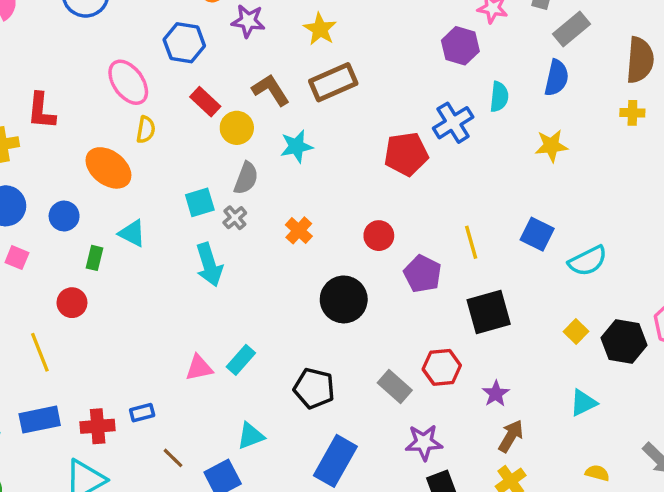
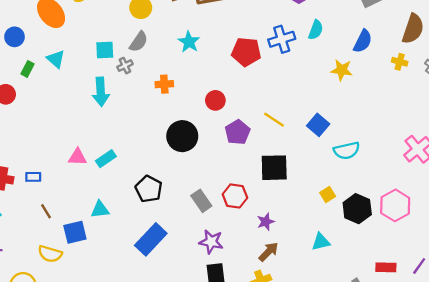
blue semicircle: (557, 78) -> (363, 41), moved
cyan star: (296, 146) -> (189, 42), moved, turned 30
orange cross: (299, 230) -> (164, 84), turned 30
yellow line: (471, 242) -> (274, 120), turned -55

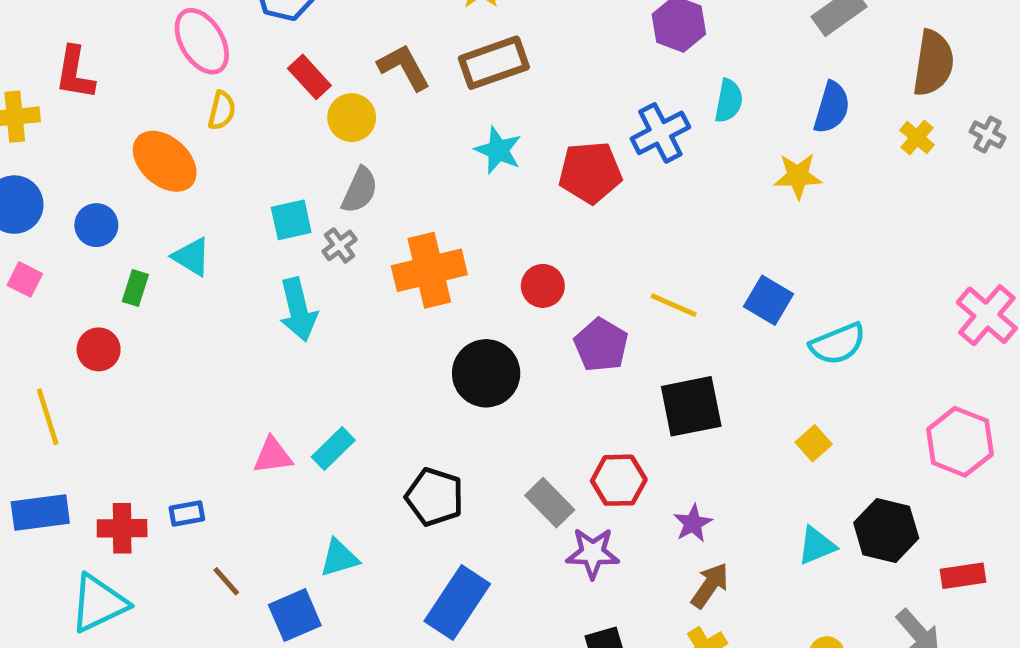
cyan star: (189, 42) -> (498, 150), moved
yellow cross: (400, 62) -> (917, 138), turned 35
orange cross: (164, 84) -> (429, 270), size x1.8
black hexagon: (357, 209) -> (886, 530), moved
purple star: (211, 242) -> (593, 553), moved

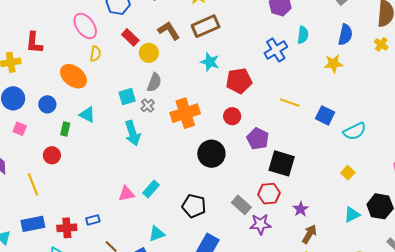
red pentagon: (590, 172) -> (239, 81), moved
yellow line: (674, 305) -> (290, 103), moved
black square: (691, 406) -> (282, 163), moved, turned 32

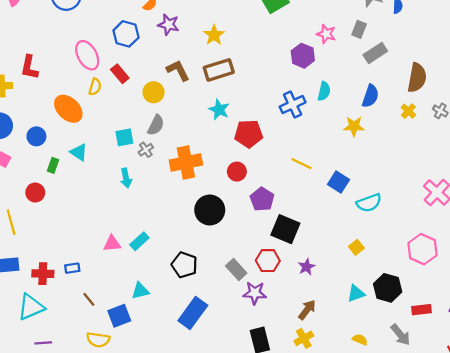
red rectangle: (130, 37) -> (120, 74), moved
cyan arrow: (133, 133) -> (126, 178), size x0.7
purple star: (301, 209) -> (307, 267), moved

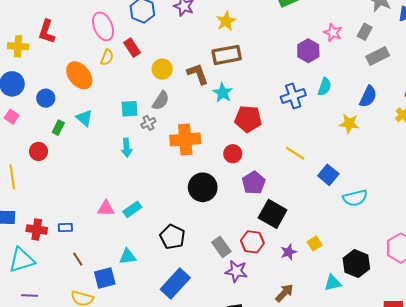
brown L-shape: (178, 70) -> (198, 74), moved
yellow square: (356, 247) -> (315, 243), moved
black hexagon: (388, 288) -> (356, 264), moved

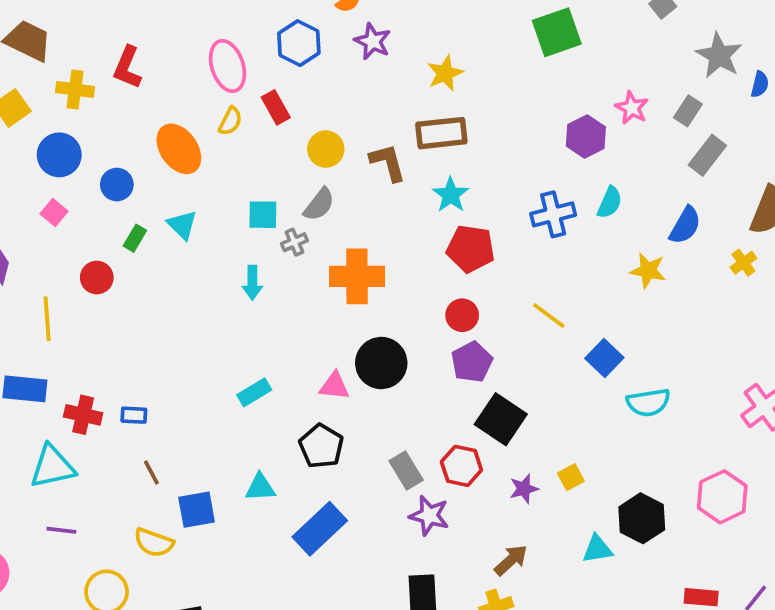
gray rectangle: (378, 56) -> (707, 155), turned -30
cyan star: (223, 93) -> (451, 195), moved
red circle: (233, 154) -> (462, 315), moved
pink triangle: (106, 208) -> (334, 386), moved
cyan triangle: (128, 257) -> (260, 487), moved

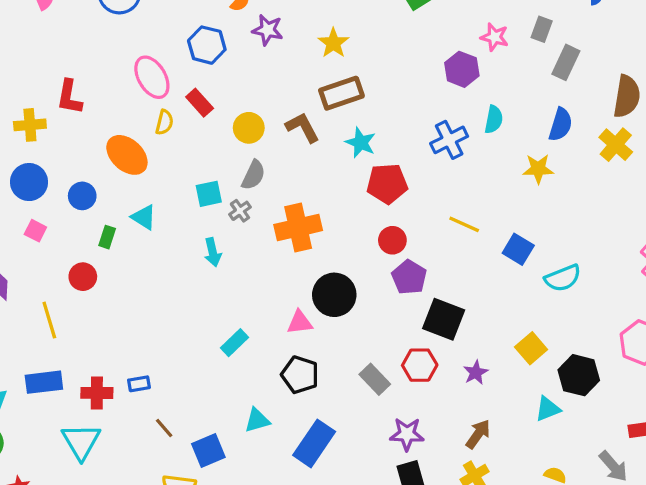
yellow cross: (743, 263) -> (616, 145), size x1.5
cyan triangle: (52, 467) -> (81, 441), turned -36
yellow square: (571, 477) -> (531, 348), moved, size x1.4
purple star: (429, 516) -> (407, 434), moved

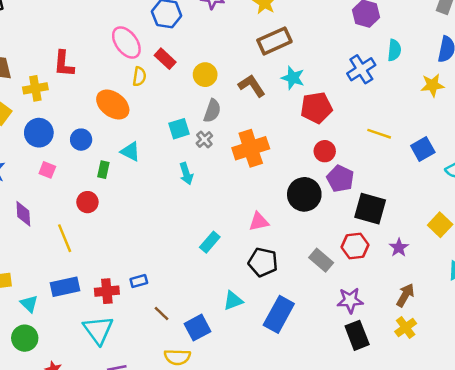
brown L-shape: (303, 127) -> (252, 86), moved
blue square: (518, 249) -> (423, 149), turned 35
black circle: (334, 295) -> (304, 194), moved

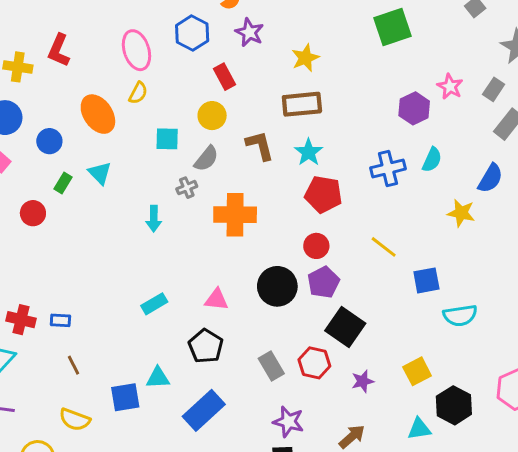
red rectangle: (165, 59) -> (224, 77), moved
cyan square: (179, 129) -> (167, 139), moved
blue square: (197, 328) -> (125, 397), moved

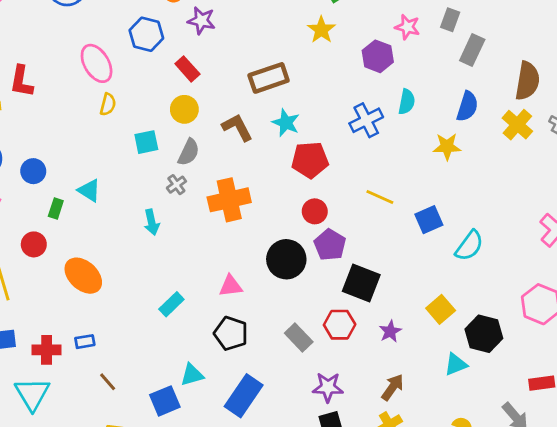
yellow star: (305, 58) -> (321, 30), moved
orange ellipse: (98, 114) -> (83, 276), moved
cyan semicircle: (460, 315) -> (469, 246), turned -32

